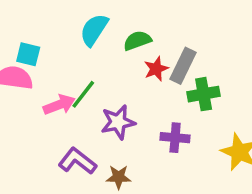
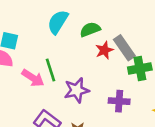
gray rectangle: (183, 66) -> (124, 48), turned -60
green line: (83, 94) -> (50, 70), turned -55
pink arrow: (59, 105) -> (33, 78), turned 55

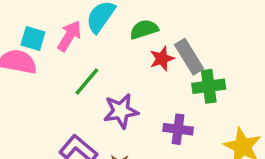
green line: (50, 70) -> (87, 81), turned 55
pink arrow: (33, 78) -> (69, 36), moved, turned -95

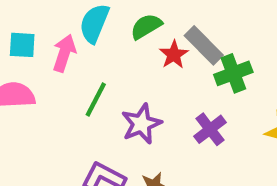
cyan square: (33, 39) -> (22, 45), moved
purple cross: (178, 129) -> (210, 129), turned -32

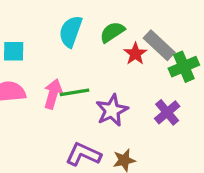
pink arrow: (64, 53) -> (53, 94), moved
green line: (96, 99) -> (74, 92), turned 56

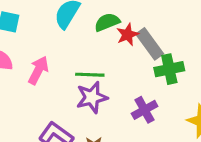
red star: (135, 54) -> (127, 35), moved
green line: (74, 92) -> (90, 75), moved

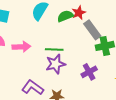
red star: (127, 35) -> (79, 13), moved
pink arrow: (38, 70) -> (21, 47), turned 60

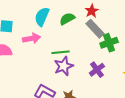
red star: (79, 13) -> (92, 11), moved
pink arrow: (21, 47) -> (31, 38), moved

